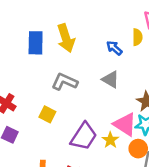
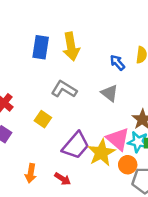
yellow star: (110, 140) -> (101, 153), size x1.6

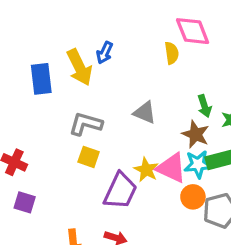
blue arrow: (117, 63) -> (105, 53), moved, turned -98
yellow square: (43, 119) -> (89, 157), moved
yellow star: (101, 153) -> (146, 170), moved, size x0.7

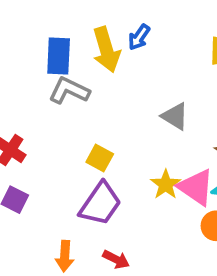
gray L-shape: (86, 124) -> (69, 91), moved
purple trapezoid: (120, 191) -> (100, 204), moved

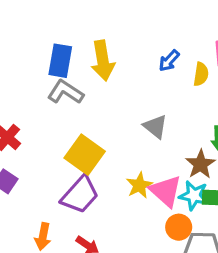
blue arrow: (139, 37) -> (169, 61), moved
yellow square: (100, 158) -> (85, 155), size x1.6

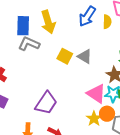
blue arrow: (169, 61) -> (87, 16), size x1.5
yellow square: (85, 155) -> (65, 56), moved, size x0.7
yellow star: (139, 185) -> (94, 119), moved

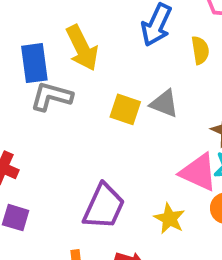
yellow semicircle: (107, 22) -> (200, 50), moved
yellow star: (94, 119) -> (169, 219), moved

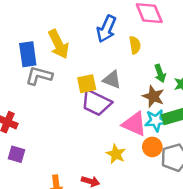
yellow square: (125, 109) -> (87, 84), turned -30
purple trapezoid: (104, 206) -> (96, 103), moved, turned 92

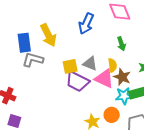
yellow semicircle: (135, 45) -> (112, 65), moved
green arrow: (160, 73) -> (121, 44), moved
pink triangle: (134, 124) -> (104, 79), moved
orange circle: (152, 147) -> (112, 115), moved

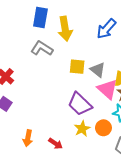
blue rectangle: (24, 43) -> (40, 17), moved
purple trapezoid: (77, 81) -> (80, 104), moved

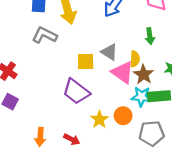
yellow square: (77, 67) -> (86, 61), moved
purple trapezoid: (80, 104) -> (76, 92), moved

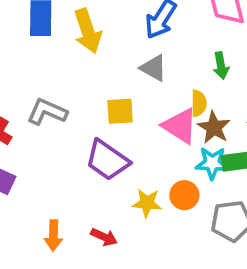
gray L-shape: (44, 35) -> (47, 112), moved
gray triangle: (109, 52) -> (153, 68), moved
yellow star: (99, 119) -> (147, 203), turned -30

